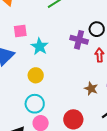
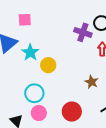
cyan star: (40, 46) -> (30, 52), moved
yellow circle: (36, 75) -> (48, 65), moved

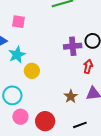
purple cross: (83, 32) -> (73, 46), turned -36
pink circle: (39, 113) -> (20, 117), moved

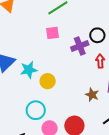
pink square: (19, 22) -> (52, 33), moved
cyan star: (17, 55) -> (29, 70), turned 30

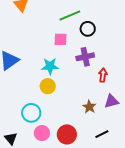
black circle: (97, 35) -> (88, 29), moved
cyan star: (29, 70) -> (50, 66), moved

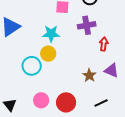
purple triangle: (111, 101) -> (112, 70), turned 35
cyan circle: (31, 113) -> (32, 66), moved

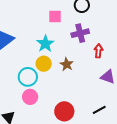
cyan star: (51, 34) -> (45, 44), turned -30
brown star: (89, 75) -> (67, 64), moved
pink circle: (41, 100) -> (30, 97), moved

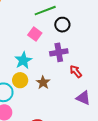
pink square: (55, 17) -> (35, 34), turned 32
red arrow: (98, 51) -> (76, 71), turned -48

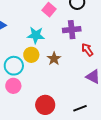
cyan star: (23, 60) -> (36, 35), turned 30

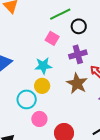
brown star: (54, 59) -> (77, 83), moved, size x1.5
pink circle: (13, 86) -> (39, 119), moved

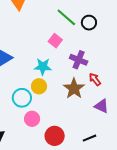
green line: (60, 14) -> (66, 17), turned 60
black circle: (79, 26) -> (89, 23), moved
purple cross: (78, 54) -> (79, 60), turned 30

